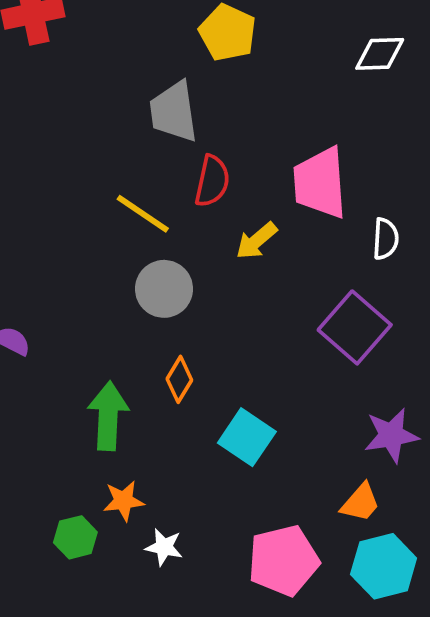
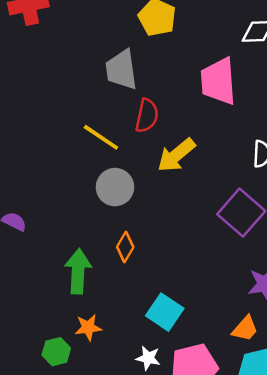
pink trapezoid: (320, 183) -> (218, 81), moved
yellow arrow: (256, 241) -> (176, 155), size x1.4
cyan square: (247, 437) -> (165, 312), moved
white star: (164, 547) -> (148, 358), moved

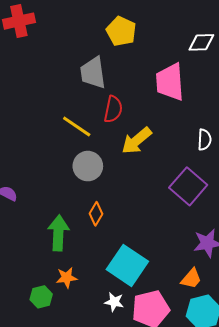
cyan square: (165, 312) -> (127, 265), size x1.4

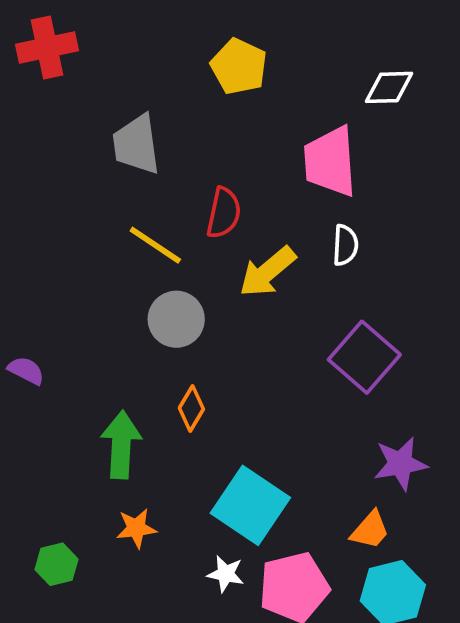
gray trapezoid: (93, 73) -> (136, 144), moved
white semicircle: (204, 140) -> (345, 245), moved
green hexagon: (41, 297) -> (57, 564), moved

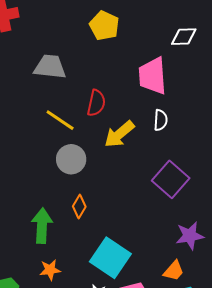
gray trapezoid: (136, 144) -> (50, 67), turned 104

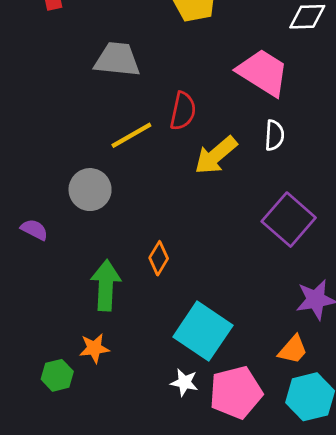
pink trapezoid: (153, 76) -> (263, 72), turned 126
yellow line: (60, 120) -> (131, 135), turned -64
gray circle: (71, 159) -> (90, 190), moved
orange star: (50, 270) -> (94, 348), moved

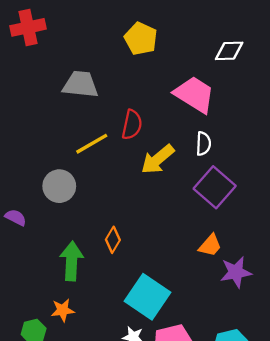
purple square: (289, 220) -> (215, 187), moved
orange trapezoid: (293, 350) -> (210, 245), moved

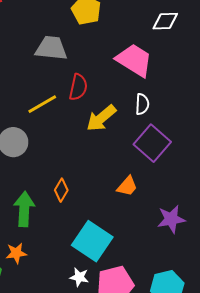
gray trapezoid: (80, 84) -> (51, 48), moved
orange trapezoid: (210, 245) -> (127, 186), moved

